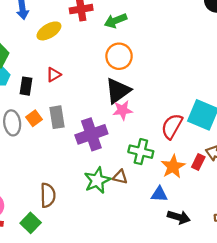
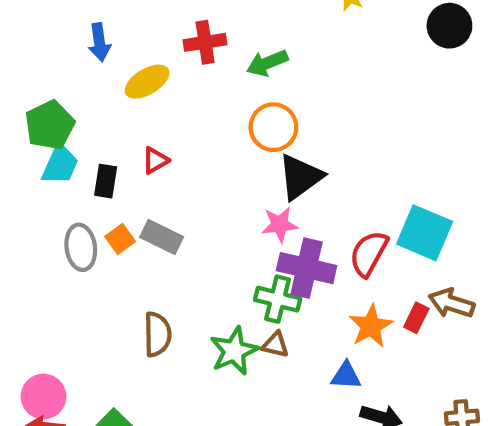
black triangle: (118, 91) -> (300, 177), moved
gray rectangle: (57, 117) -> (162, 237), turned -55
purple cross: (91, 134) -> (307, 268), moved, turned 32
green cross: (141, 152) -> (278, 299), moved
brown semicircle: (48, 195) -> (157, 334), moved

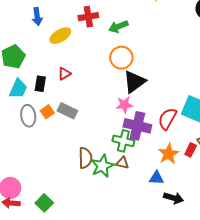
cyan trapezoid: (60, 164) -> (18, 89), moved
brown semicircle: (157, 334) -> (85, 158), moved

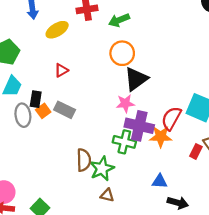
black rectangle: (40, 84) -> (36, 99), moved
orange star: (169, 154) -> (161, 137), moved, turned 30
brown triangle: (122, 163) -> (107, 195), moved

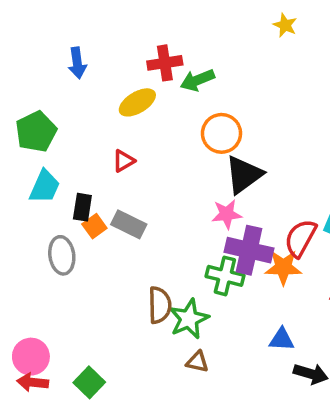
green arrow: (119, 20) -> (197, 80), moved
yellow ellipse: (57, 30) -> (137, 102), moved
gray ellipse: (23, 115) -> (62, 255), moved

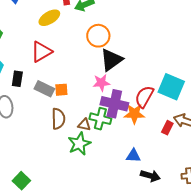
red triangle: (124, 161) -> (41, 52), size x1.6
orange square: (94, 226) -> (61, 90), moved, turned 32
brown semicircle: (160, 305) -> (58, 119), moved
brown triangle: (197, 362) -> (84, 125), moved

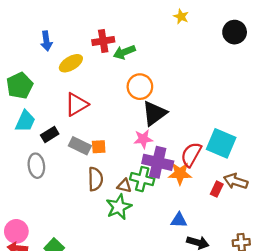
yellow ellipse: (49, 18) -> (71, 63), moved
black rectangle: (17, 79) -> (50, 134), turned 49

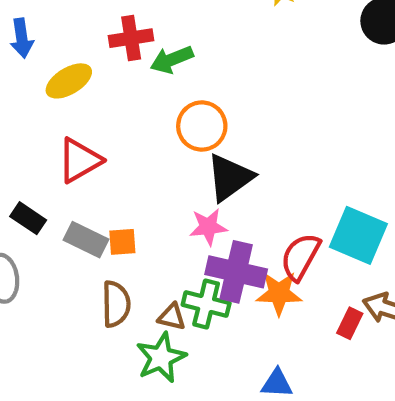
black rectangle: (50, 134) -> (28, 218), turned 66

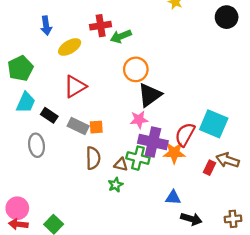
green star: (161, 358) -> (116, 185), size x0.6

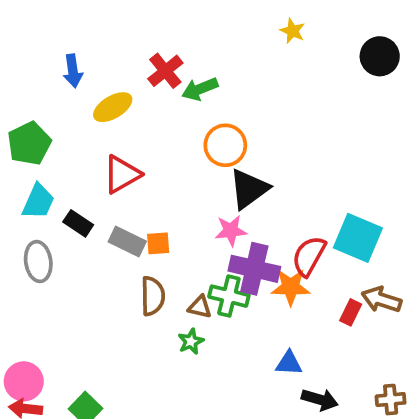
red cross: (101, 26) -> (165, 71), turned -30
gray ellipse: (36, 145) -> (38, 262), moved

